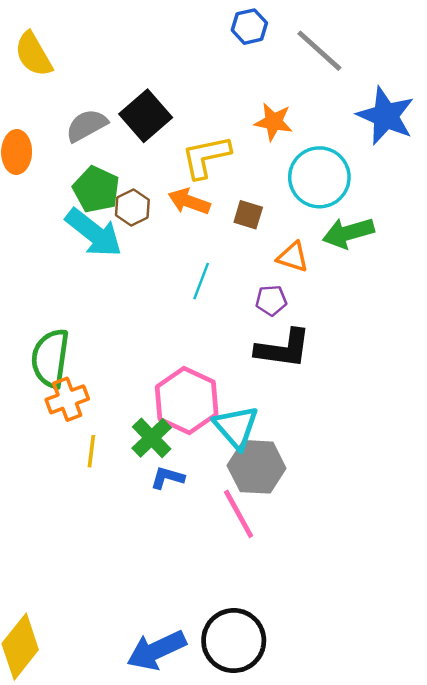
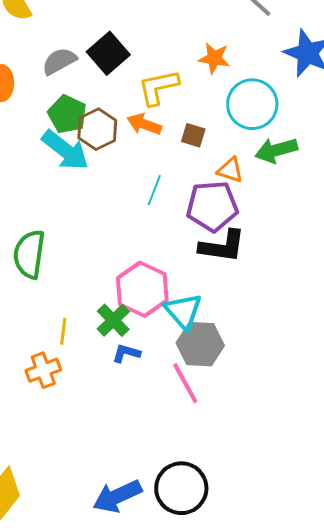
brown hexagon: (132, 207) -> (97, 129), size x1.4
purple pentagon: (271, 300) -> (212, 206), size x2.0
orange cross: (67, 399) -> (43, 370), moved

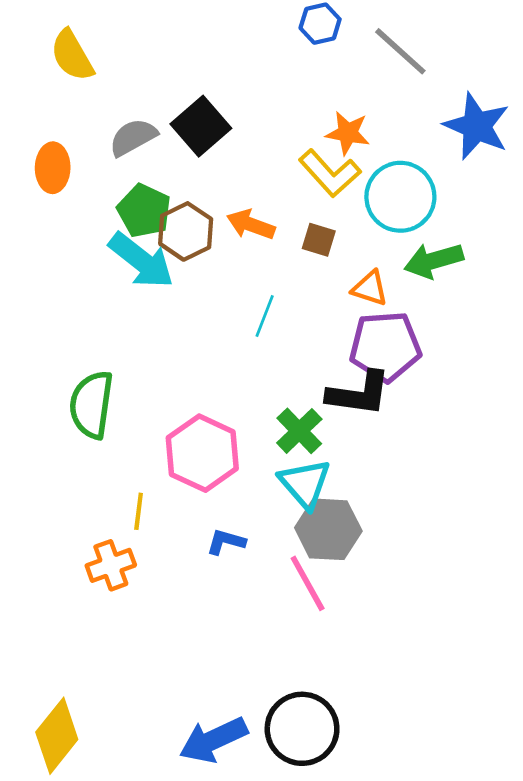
yellow L-shape: (158, 87) -> (330, 173), moved, turned -120
purple pentagon: (212, 206) -> (385, 346), moved
pink hexagon: (142, 289) -> (202, 453), moved
green cross: (113, 320) -> (299, 431), moved

